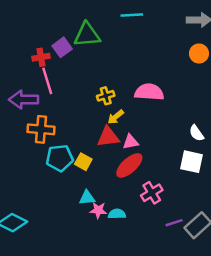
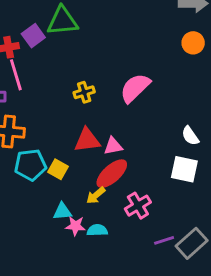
pink semicircle: (149, 92) -> (135, 88), turned -48
yellow arrow: (116, 117) -> (96, 195), moved

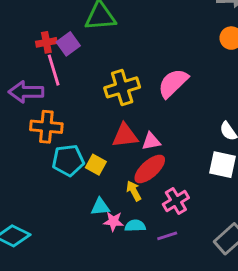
purple square: (33, 36) -> (68, 44), moved
yellow cross: (84, 92) -> (122, 87), size x1.6
yellow arrow: (96, 195) -> (134, 191), turned 102
purple line: (164, 240) -> (167, 236), moved

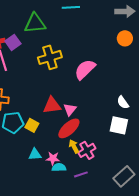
yellow cross: (122, 87) -> (50, 57), moved
pink triangle: (151, 141) -> (70, 109), turned -40
yellow arrow: (134, 191) -> (74, 146), moved
pink star: (113, 221) -> (53, 158), moved

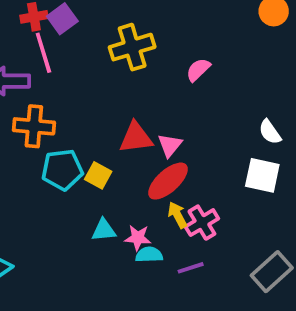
pink semicircle: (85, 69) -> (198, 70), size x0.6

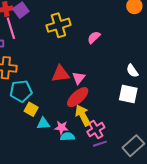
yellow square: (98, 175) -> (31, 109), moved
yellow arrow: (177, 215) -> (83, 115), size x1.5
pink cross: (202, 223) -> (96, 129), moved
purple line: (191, 268) -> (100, 144), moved

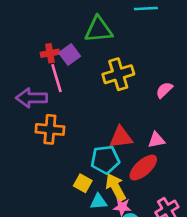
pink triangle: (79, 78) -> (156, 140), moved, turned 40
cyan pentagon: (21, 91) -> (105, 160), moved
yellow arrow: (83, 115) -> (116, 187), moved

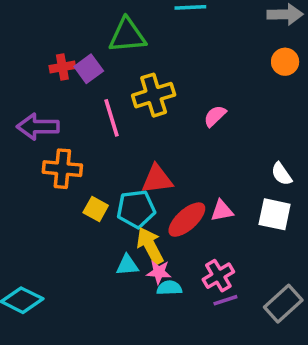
pink line: (57, 78) -> (111, 118), moved
pink triangle: (156, 140) -> (222, 211), moved
yellow square: (83, 183) -> (96, 209), moved

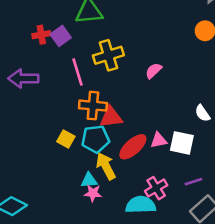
orange cross: (62, 169) -> (93, 106), moved
white square: (275, 214) -> (182, 143), moved
pink star: (159, 272) -> (93, 193), moved
cyan semicircle: (169, 288) -> (141, 205), moved, size x1.6
purple line: (225, 300) -> (193, 182), moved

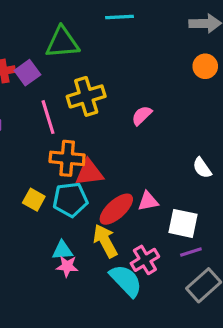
white square: (182, 143) -> (183, 223), moved
yellow arrow: (106, 166) -> (105, 241), moved
cyan semicircle: (141, 205) -> (126, 281), turned 48

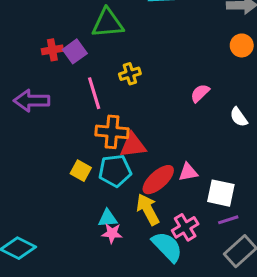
yellow cross: (86, 96) -> (130, 74), size x0.6
pink semicircle: (142, 115) -> (200, 93), moved
white semicircle: (202, 168) -> (239, 117), moved

